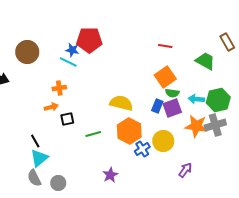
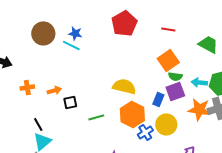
red pentagon: (89, 40) -> (124, 23), moved, turned -30
brown circle: (27, 52) -> (43, 33), moved
orange cross: (59, 88) -> (27, 87), moved
blue rectangle: (157, 106) -> (158, 99), moved

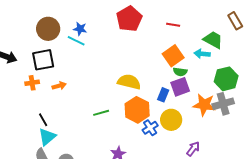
cyan arrow: (199, 82) -> (202, 54), moved
black square: (70, 102) -> (43, 60), moved, size x1.6

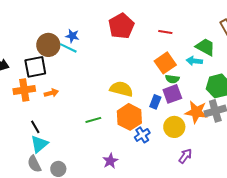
brown circle: (48, 29) -> (48, 45), moved
orange cross: (32, 83) -> (24, 90), size x1.5
yellow circle: (171, 120) -> (174, 127), moved

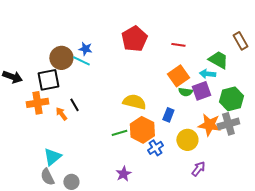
orange arrow: (51, 93) -> (61, 114), moved, turned -112
purple square: (172, 94) -> (201, 91), moved
green line: (93, 120) -> (119, 133), moved
black line: (35, 127) -> (74, 105), moved

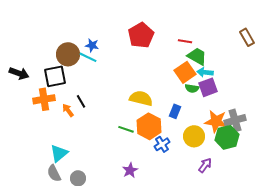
green trapezoid: (218, 60) -> (197, 56), moved
cyan arrow: (207, 74) -> (205, 72), moved
green hexagon: (231, 99) -> (227, 137), moved
green line: (119, 133) -> (126, 129), turned 35

